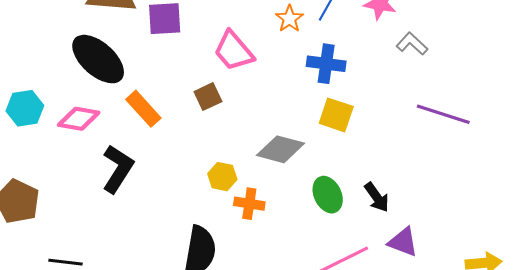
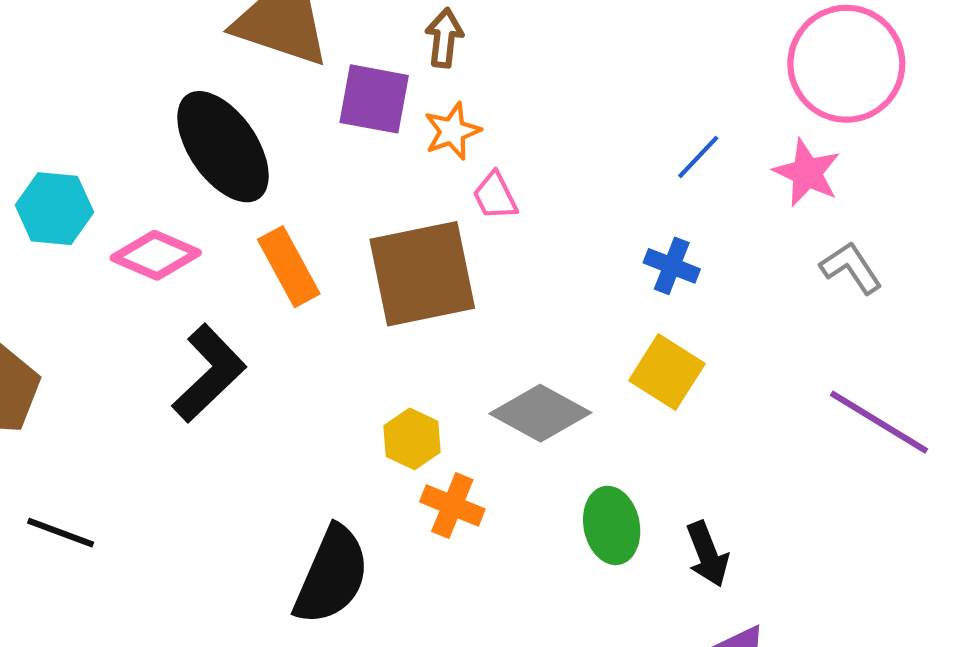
orange star: (289, 19) -> (452, 131), moved
pink trapezoid: (234, 51) -> (495, 196), size x0.6
blue cross: (326, 64) -> (672, 266), size x0.7
brown square: (208, 97) -> (422, 274), size x2.0

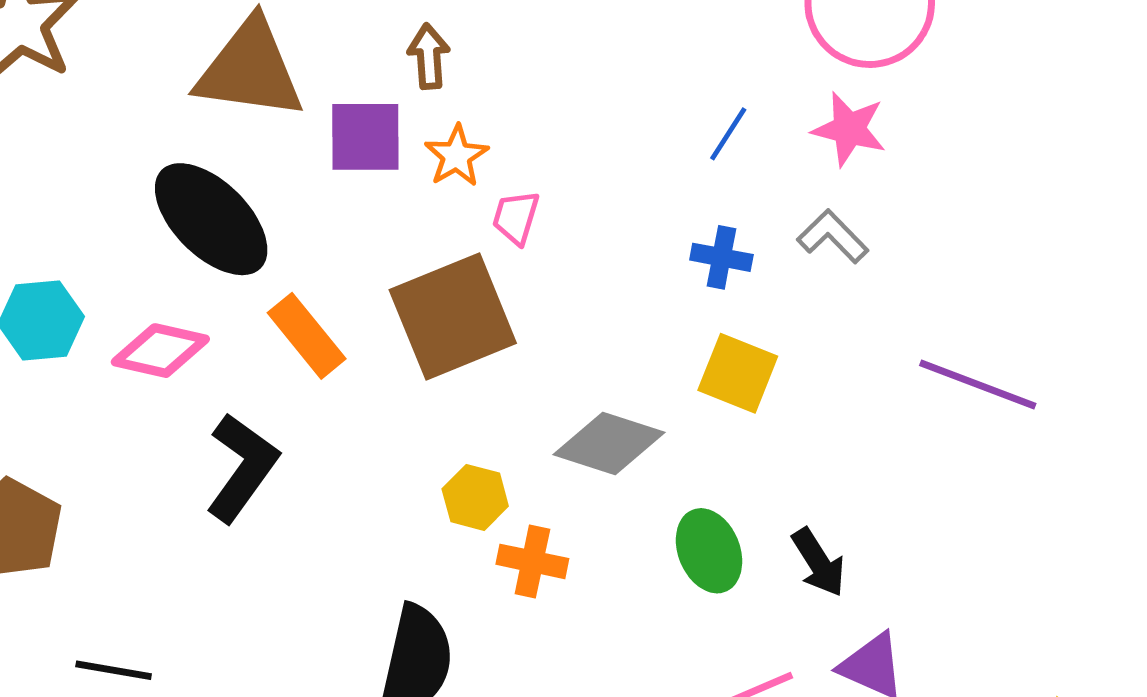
pink trapezoid: (495, 196) -> (516, 217), turned 54
gray L-shape: (851, 268) -> (833, 236), moved

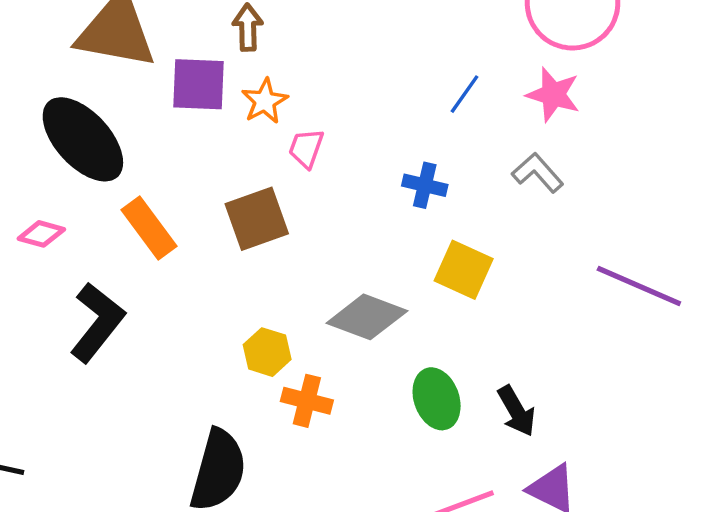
blue cross: (721, 257) -> (425, 185), moved
brown square: (453, 316) -> (257, 219), size x0.7
pink diamond: (160, 351) -> (41, 234), size x0.7

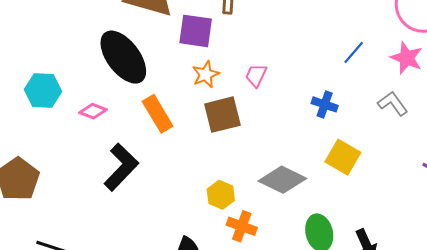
orange star: (265, 101) -> (206, 74), moved

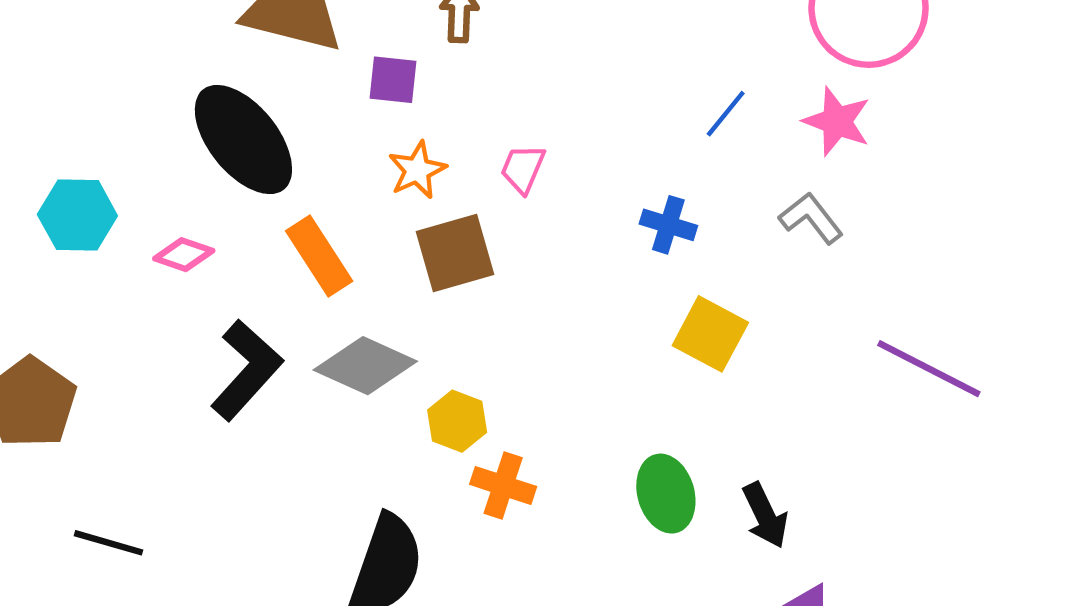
purple square: (196, 31) -> (393, 80), size x0.7
gray diamond: (282, 180) -> (365, 366), moved

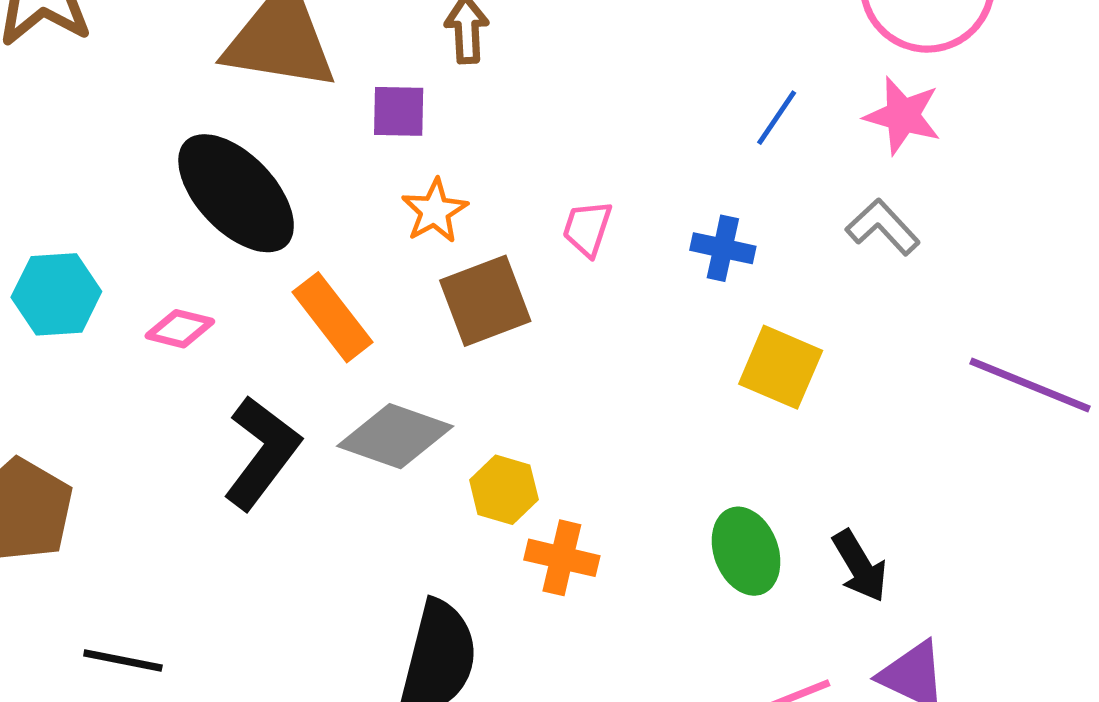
pink trapezoid: (523, 169) -> (587, 228), moved

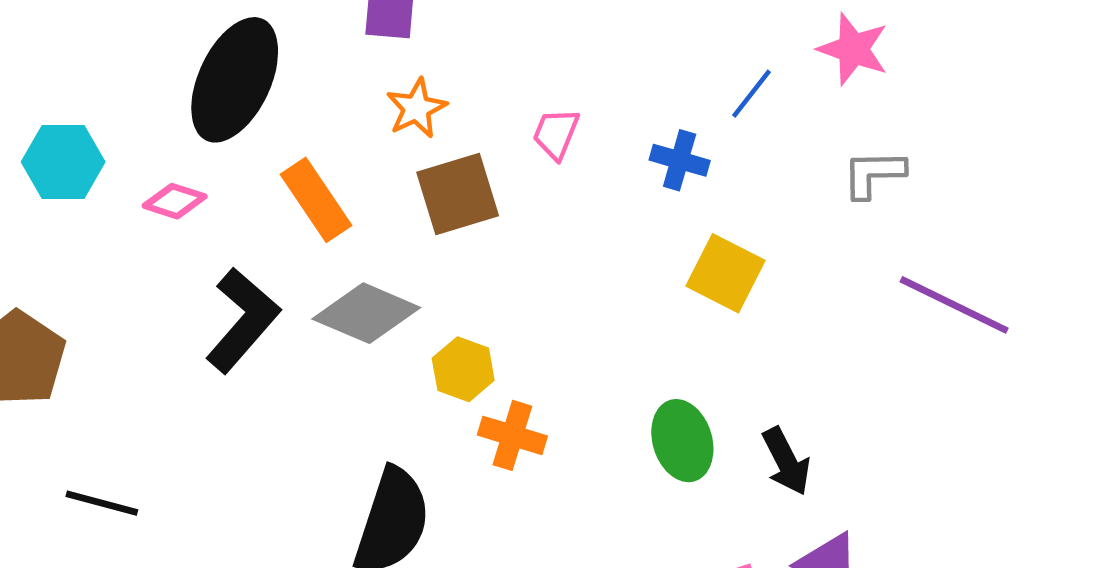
blue line: (777, 118) -> (751, 94), moved
black ellipse: (236, 193) -> (235, 80), turned 65
gray L-shape: (883, 227) -> (874, 174), moved, turned -52

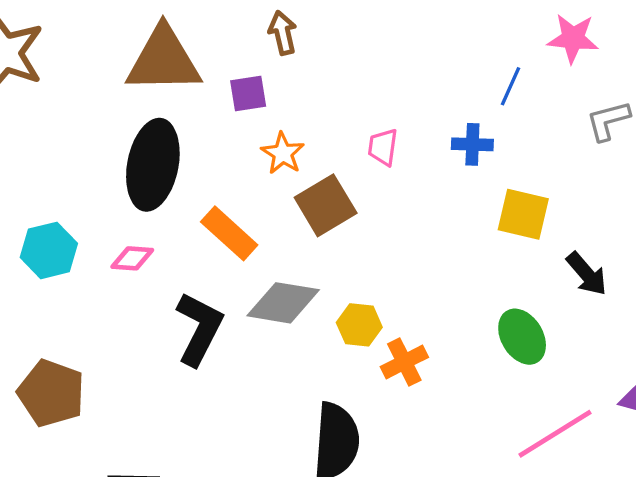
orange cross: (512, 435) -> (404, 362), turned -30
black arrow: (786, 461) -> (587, 274), moved

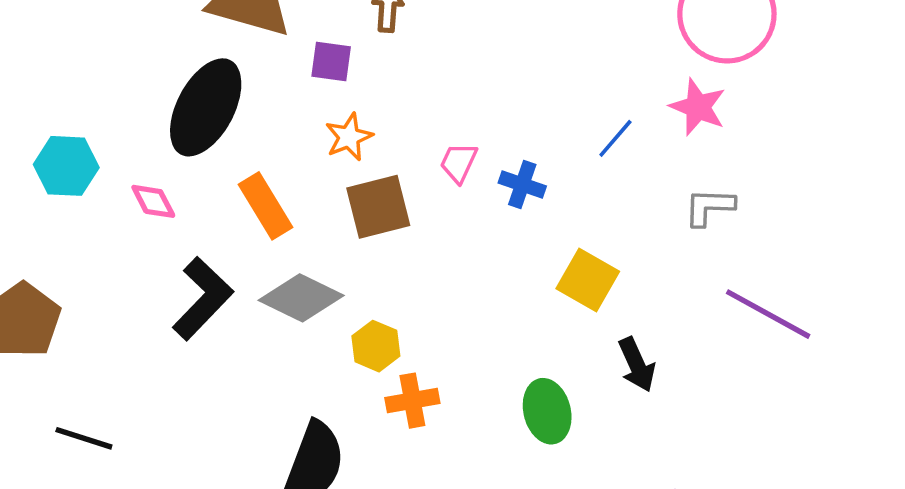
blue cross: (472, 144) -> (522, 185), moved
pink diamond: (132, 258) -> (153, 201), turned 42

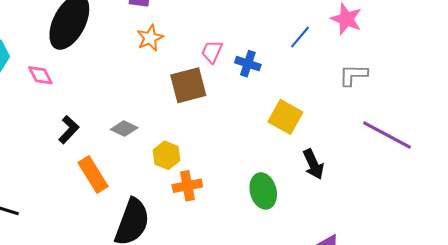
orange rectangle: (266, 206) -> (93, 174), moved
brown square: (378, 207) -> (188, 85), moved
gray diamond: (301, 298) -> (124, 129), size x0.6
black L-shape: (203, 299) -> (69, 130), size x0.6

